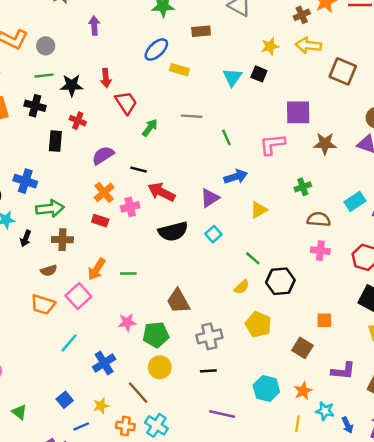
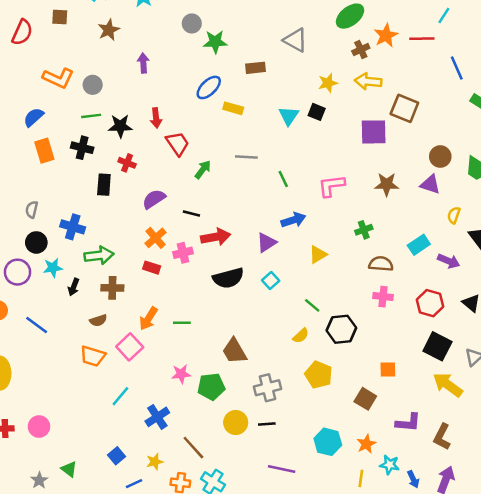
purple square: (298, 112) -> (374, 132), moved
red arrow: (161, 192) -> (216, 237), turned 144
yellow circle: (160, 367) -> (236, 422), moved

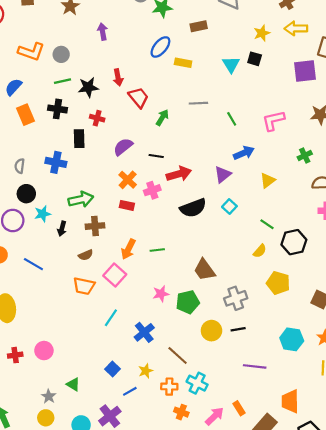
blue cross: (73, 227) -> (56, 162), moved

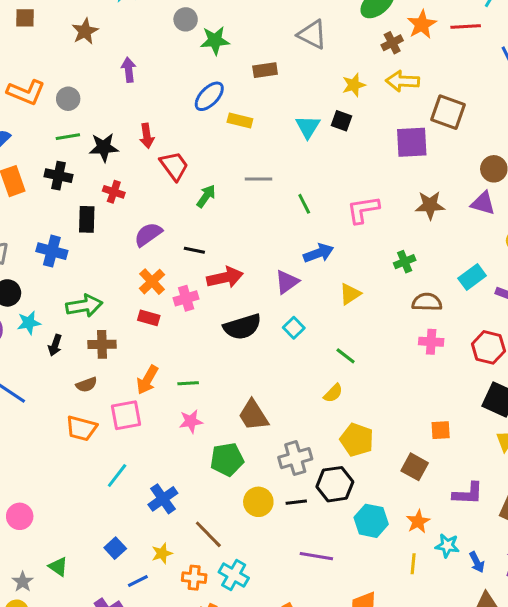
black hexagon: (294, 242) -> (335, 484), moved
pink square: (115, 275) -> (126, 415), turned 35
pink star: (161, 294) -> (191, 421), moved

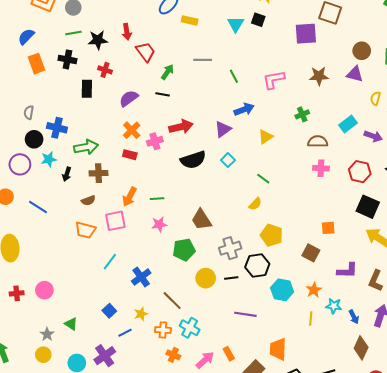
black line: (194, 250) -> (163, 94), moved
blue cross: (52, 251) -> (57, 128), moved

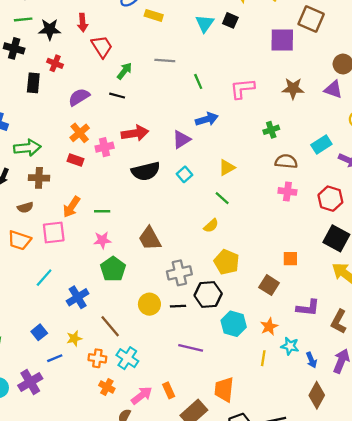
yellow triangle: (266, 137) -> (227, 168), moved
green pentagon: (184, 250) -> (113, 269), moved, turned -30

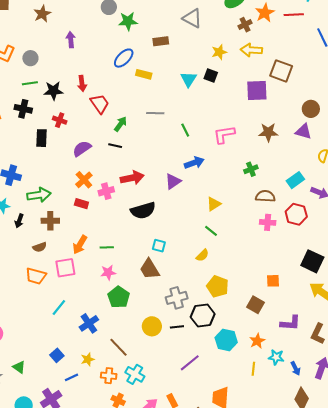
cyan square: (184, 174) -> (159, 246), moved, turned -32
red hexagon: (330, 199) -> (296, 214), moved
purple line: (191, 348) -> (190, 363), turned -50

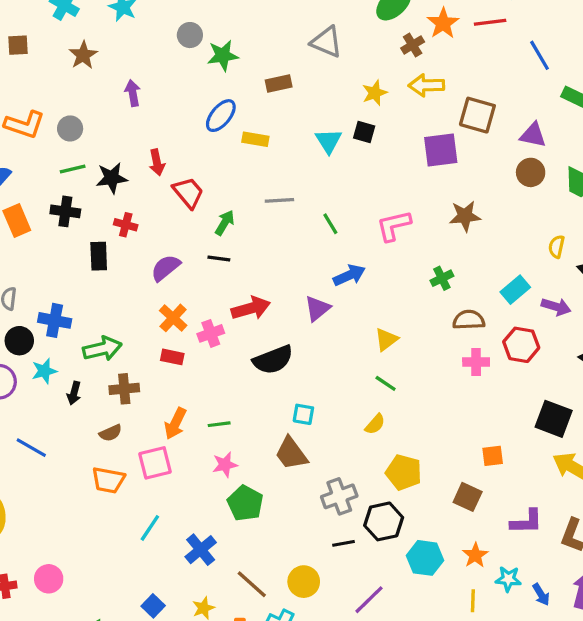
purple triangle: (303, 131) -> (533, 135), moved
yellow circle: (152, 326) -> (304, 582), moved

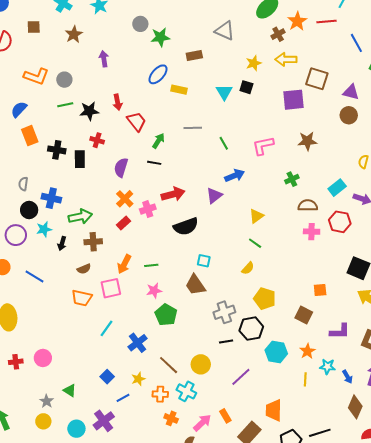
black cross: (65, 211) -> (57, 150), moved
purple semicircle: (166, 268) -> (121, 168), turned -36
red rectangle: (172, 357) -> (124, 223), turned -56

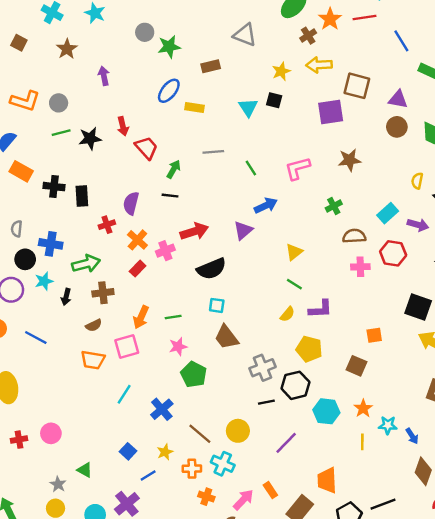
brown square: (34, 27) -> (19, 43), turned 32
orange rectangle: (30, 136) -> (21, 171), turned -36
red cross: (97, 140) -> (107, 225), moved, turned -32
cyan square: (204, 261) -> (217, 305), moved
purple L-shape: (340, 331) -> (321, 309), moved

